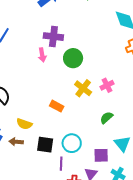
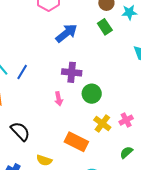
pink arrow: (42, 55) -> (59, 99), moved
orange rectangle: (57, 106) -> (76, 142), size x1.6

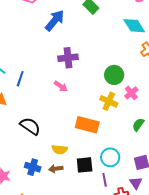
blue line: (22, 72) -> (20, 79), moved
green circle: (92, 94) -> (114, 75), moved
pink arrow: (59, 99) -> (61, 86), turned -32

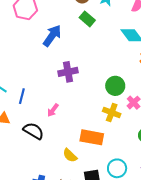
pink arrow: (61, 86) -> (53, 110), moved, turned 96
black semicircle: (30, 126) -> (33, 131), moved
yellow semicircle: (60, 149) -> (70, 155), moved, turned 42

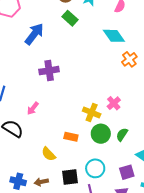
green circle: (115, 86) -> (101, 134), moved
orange rectangle: (92, 137) -> (71, 137), size x0.6

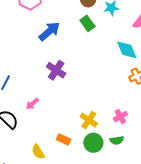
purple cross: (49, 71) -> (56, 70), turned 30
pink cross: (114, 103) -> (120, 117), moved
green semicircle: (122, 135) -> (117, 140), moved, turned -144

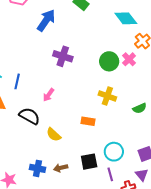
pink cross: (120, 117) -> (129, 59), moved
green circle: (93, 143) -> (109, 61), moved
yellow semicircle: (38, 152) -> (54, 135), moved

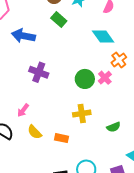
blue arrow: (46, 20) -> (23, 36), turned -115
yellow cross: (107, 96) -> (82, 114), turned -30
yellow semicircle: (54, 135) -> (35, 132), moved

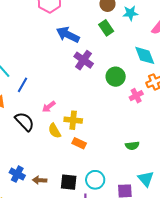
purple cross: (39, 72) -> (84, 60), moved
green circle: (85, 79) -> (116, 77), moved
yellow cross: (82, 114) -> (73, 120), moved

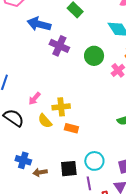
blue cross: (17, 174) -> (23, 160), moved

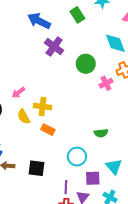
cyan circle: (94, 161) -> (77, 157), moved
purple line: (89, 183) -> (66, 187), moved

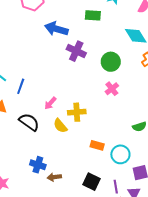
green rectangle: (77, 15) -> (93, 15), turned -42
pink cross: (106, 83) -> (112, 89), moved
orange rectangle: (48, 130) -> (97, 145), moved
black square: (37, 168) -> (92, 182), moved, turned 30

